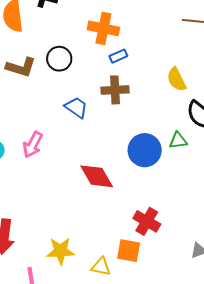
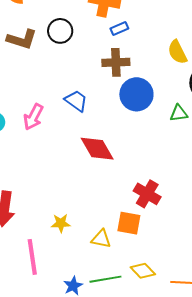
blue trapezoid: (76, 107) -> (76, 101), moved
blue circle: (145, 150) -> (136, 94), moved
yellow star: (61, 251) -> (61, 223), size x0.7

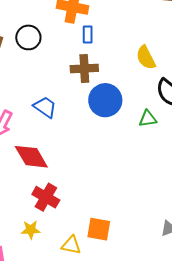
blue rectangle: (119, 29) -> (88, 35), turned -66
red diamond: (97, 149) -> (31, 157), moved
red cross: (147, 194) -> (46, 197), moved

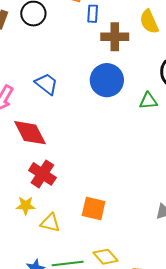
yellow semicircle: (146, 58) -> (149, 22), moved
brown cross: (84, 68) -> (115, 37), moved
yellow triangle: (71, 245) -> (50, 223), moved

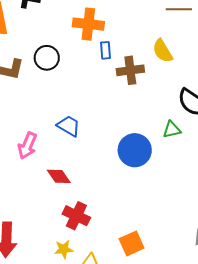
blue circle: (107, 80) -> (135, 150), moved
red diamond: (30, 133) -> (59, 176), size x0.7
orange square: (94, 209) -> (132, 243), turned -30

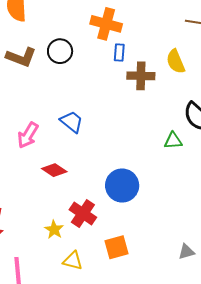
blue circle: (135, 150) -> (122, 186), moved
red diamond: (59, 176) -> (54, 170), turned -30
red cross: (76, 216) -> (83, 213), moved
yellow star: (64, 249) -> (54, 230), moved, turned 30

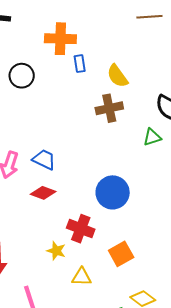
yellow semicircle: (176, 61) -> (117, 76), moved
brown cross: (141, 76) -> (109, 108), moved
blue trapezoid: (72, 122) -> (44, 160), moved

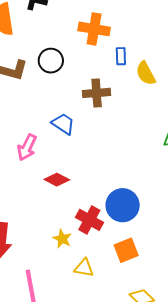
blue rectangle: (80, 64) -> (121, 56), moved
brown cross: (109, 108) -> (97, 93), moved
blue trapezoid: (44, 160) -> (63, 124), moved
blue circle: (113, 192) -> (123, 205), moved

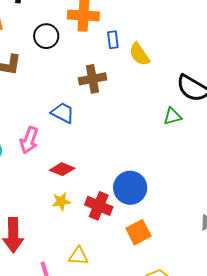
black circle: (51, 61) -> (46, 36), moved
yellow star: (62, 239) -> (61, 201), moved, turned -30
yellow triangle: (84, 268) -> (78, 256), moved

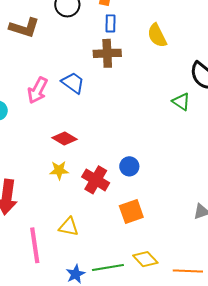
blue rectangle: (113, 40) -> (111, 23), moved
green triangle: (173, 116) -> (181, 102), turned 42
pink arrow: (29, 140) -> (38, 90), moved
blue circle: (130, 188) -> (129, 166), size x0.6

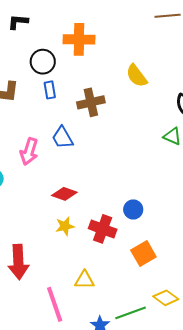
blue rectangle: (111, 23) -> (50, 90), moved
blue trapezoid: (73, 83) -> (63, 138), turned -145

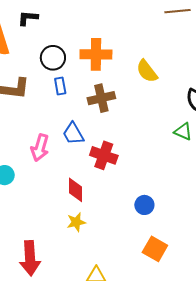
orange cross: (79, 39) -> (96, 54), moved
red diamond: (64, 194) -> (76, 190), turned 70
red cross: (103, 229) -> (104, 155), moved
orange square: (143, 254) -> (155, 249), turned -30

